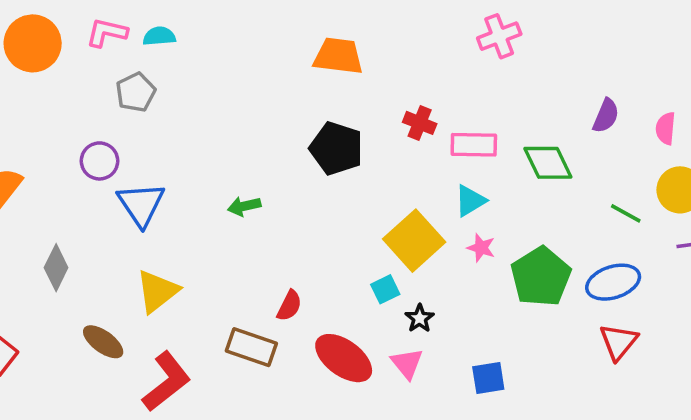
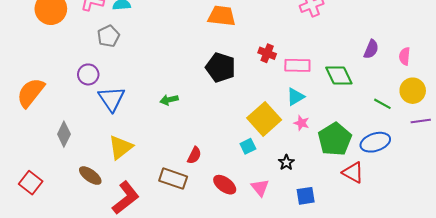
black star: (420, 318) -> (286, 162), moved
red triangle: (619, 342) -> (353, 173), moved, turned -40
red ellipse: (344, 358) -> (225, 185), size x0.7

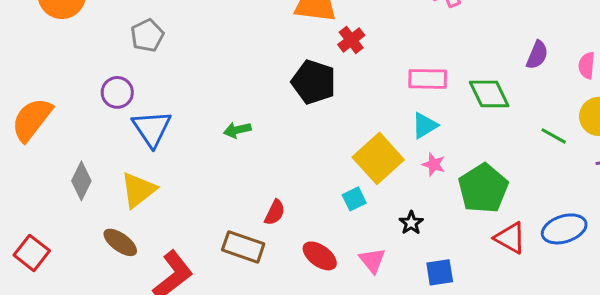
red cross: (267, 53) -> (351, 40), moved, turned 30
blue ellipse: (375, 142) -> (564, 229), moved
yellow triangle: (121, 147) -> (138, 190), moved

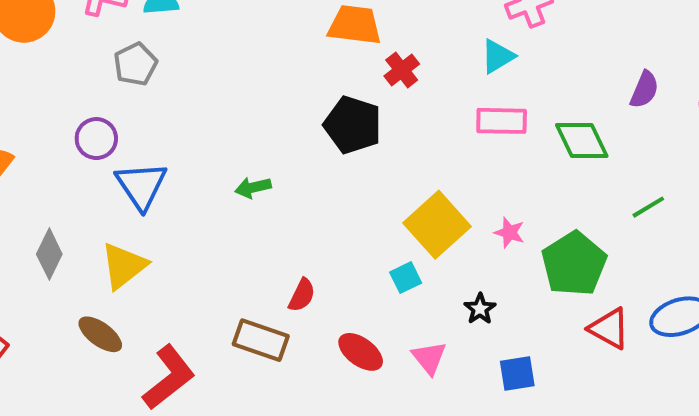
cyan triangle: (425, 125) -> (498, 56), moved
green line: (554, 136) -> (648, 207), moved, turned -60

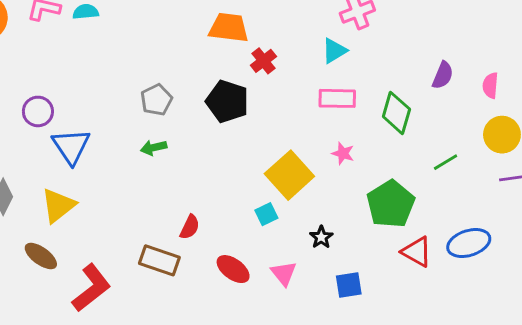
gray pentagon: (135, 64) -> (156, 100), moved
green diamond: (582, 141) -> (396, 113), turned 42
pink star: (509, 233) -> (343, 153), moved

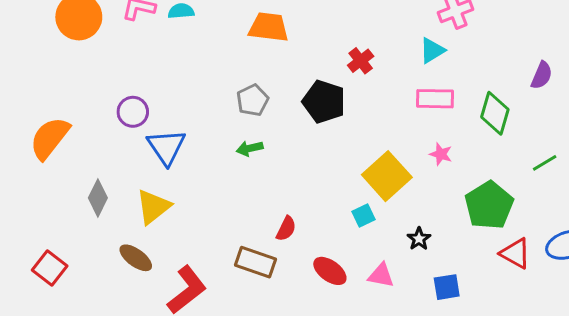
orange trapezoid: (229, 28) -> (269, 27), moved
pink triangle: (284, 273) -> (381, 275), turned -40

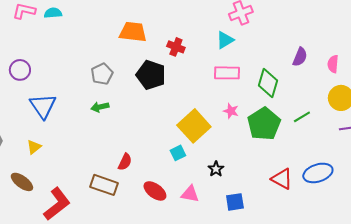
orange trapezoid: (269, 27) -> (133, 32), moved
red cross: (361, 61) -> (176, 47), turned -30
purple circle: (133, 112) -> (20, 70), moved
green pentagon: (489, 205) -> (264, 124), moved
yellow triangle: (153, 207) -> (34, 147), size x0.6

